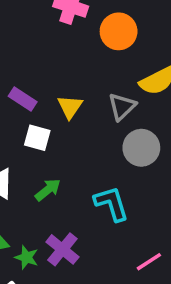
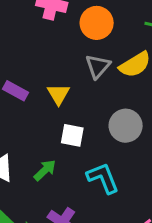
gray triangle: (122, 106) -> (98, 66), moved
white square: (37, 138) -> (72, 135), moved

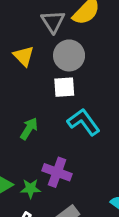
gray circle: (126, 126) -> (69, 55), moved
white square: (72, 135) -> (64, 87), moved

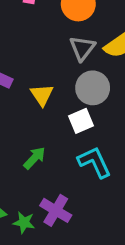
yellow triangle: (24, 56) -> (42, 95), moved
white square: (64, 87) -> (81, 121), turned -30

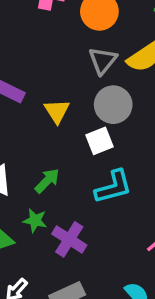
cyan L-shape: (94, 162) -> (113, 187), turned 99
green star: (24, 222) -> (35, 221), moved

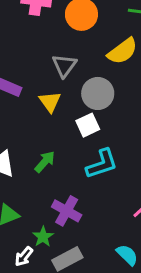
gray triangle: (103, 60) -> (64, 66), moved
green star: (35, 221) -> (43, 237), moved, turned 30

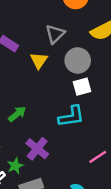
white square: (88, 125) -> (82, 87), moved
green arrow: (45, 162) -> (17, 114), moved

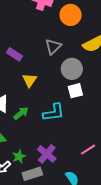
yellow triangle: (39, 60) -> (29, 80), moved
cyan L-shape: (71, 116) -> (54, 112), moved
purple cross: (37, 149) -> (47, 154), moved

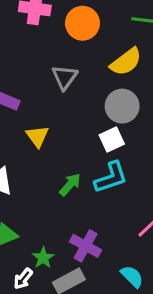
gray circle: (72, 69) -> (122, 106), moved
cyan L-shape: (54, 112) -> (111, 177), moved
green arrow: (21, 113) -> (70, 185), moved

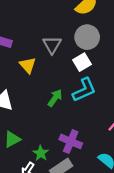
gray triangle: (65, 77) -> (52, 45), moved

